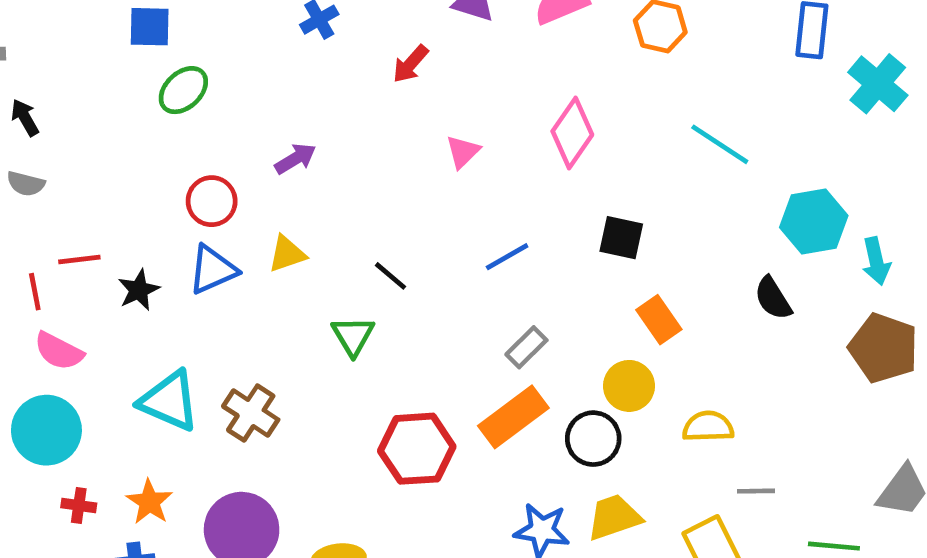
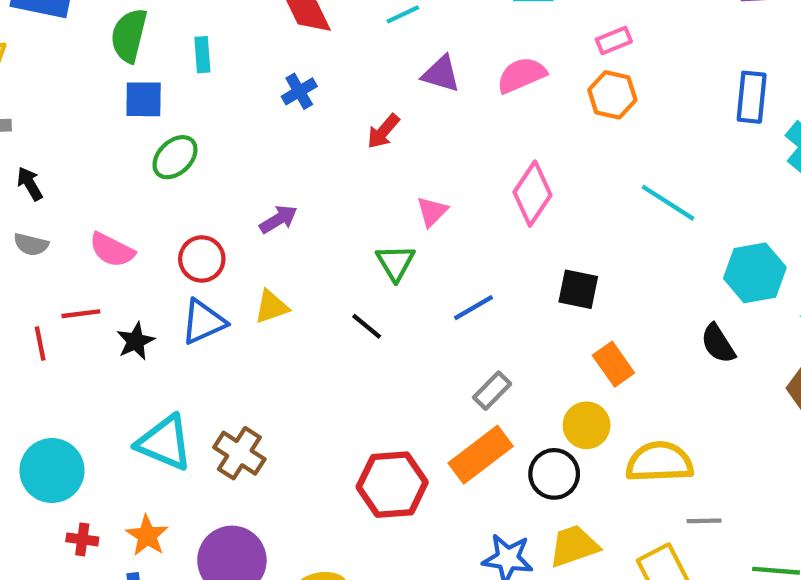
green triangle: (353, 336) -> (395, 263), moved
pink semicircle: (59, 351) -> (112, 250), moved
yellow semicircle: (708, 427) -> (659, 462), size x1.4

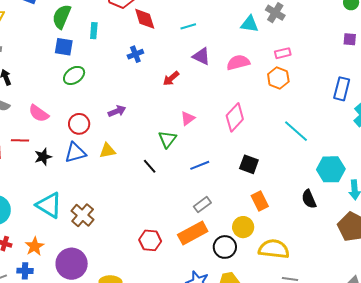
red hexagon: (392, 485) -> (150, 240), size x0.7

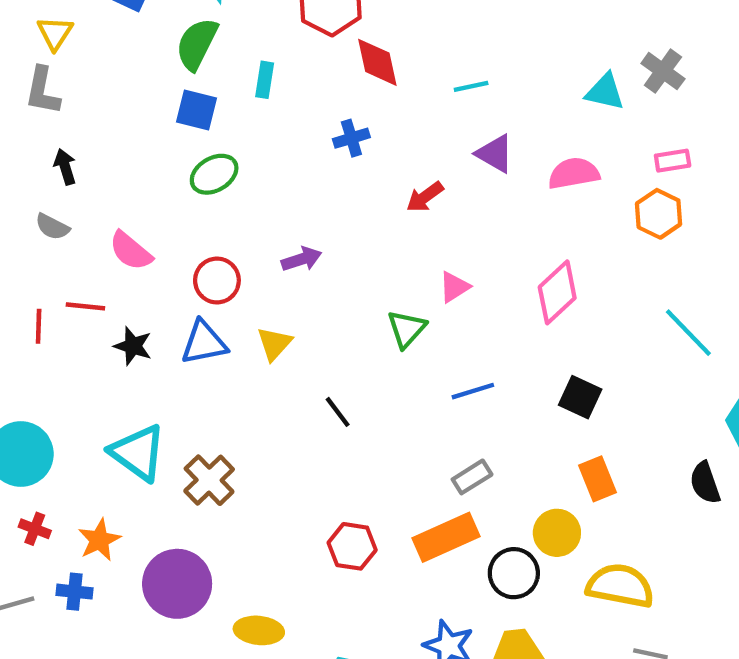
yellow triangle: (108, 151) -> (274, 344), turned -42
black star: (43, 157) -> (133, 346), turned 30
black line: (150, 166) -> (338, 412), moved

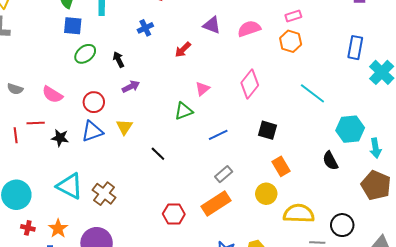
black arrow: (65, 167) -> (118, 59), moved
green triangle: (407, 329) -> (184, 111), turned 36
black circle: (514, 573) -> (342, 225), moved

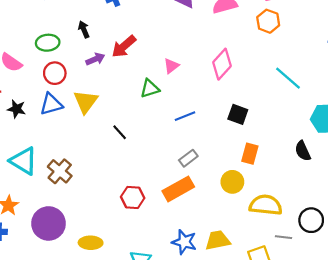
red arrow: (183, 50) -> (124, 46), moved, size x1.4
green ellipse: (85, 54) -> (48, 43), moved, turned 30
yellow triangle: (124, 127) -> (86, 102), size x1.4
orange rectangle: (281, 166) -> (250, 154), turned 42

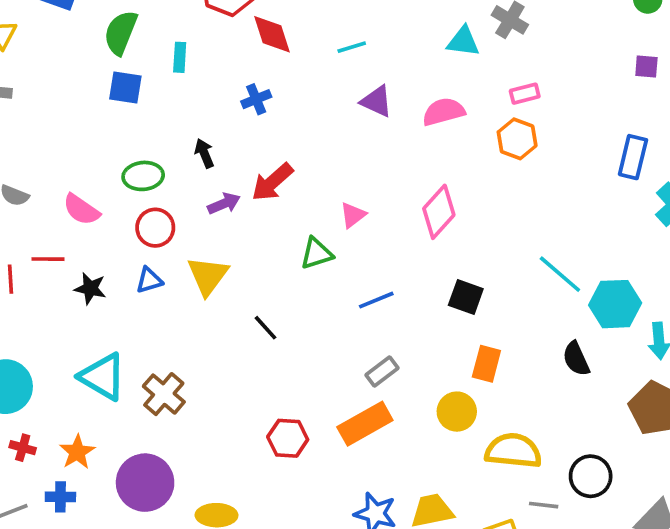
cyan line: (288, 78) -> (560, 274), moved
blue triangle: (51, 104) -> (149, 280), size x0.7

